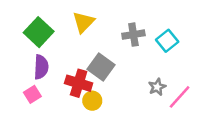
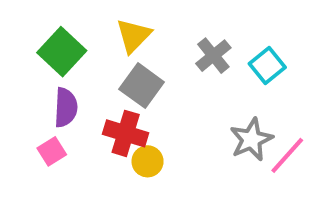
gray cross: (133, 35) -> (213, 56), turned -30
gray square: (101, 67) -> (142, 86), moved
gray star: (157, 87) -> (251, 139), size x1.5

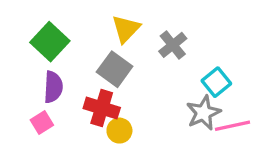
yellow triangle: (134, 36) -> (126, 29), moved
cyan square: (267, 66) -> (216, 82), moved
pink line: (287, 155) -> (232, 126), turned 36

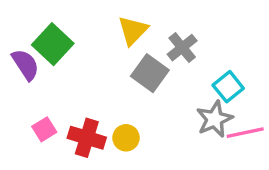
gray square: (115, 69) -> (150, 73), moved
purple semicircle: (53, 87) -> (26, 65), moved, turned -36
red cross: (102, 108) -> (87, 138), moved

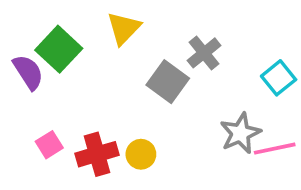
yellow triangle: (133, 31) -> (124, 28), moved
cyan square: (228, 87) -> (279, 78), moved
red cross: (87, 138) -> (97, 154), turned -33

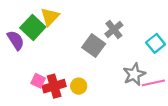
yellow triangle: (124, 28) -> (50, 17), moved
pink square: (49, 145) -> (38, 81), moved, turned -32

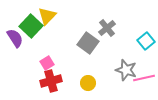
gray star: (134, 74) -> (126, 70), turned -30
pink square: (38, 81) -> (47, 63), moved, turned 32
yellow circle: (79, 86) -> (88, 83), moved

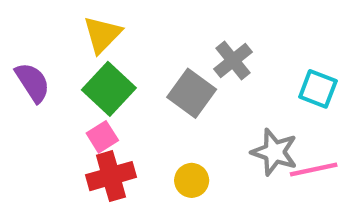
green square: (31, 26) -> (109, 89), moved
cyan square: (146, 41) -> (318, 89), turned -30

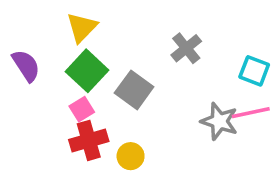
gray square: (192, 93) -> (134, 90), moved
pink line: (314, 170) -> (251, 113), moved
yellow circle: (192, 180) -> (131, 156), moved

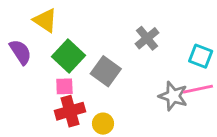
yellow triangle: (82, 27) -> (45, 20), moved, turned -40
pink square: (82, 109) -> (64, 86), turned 30

